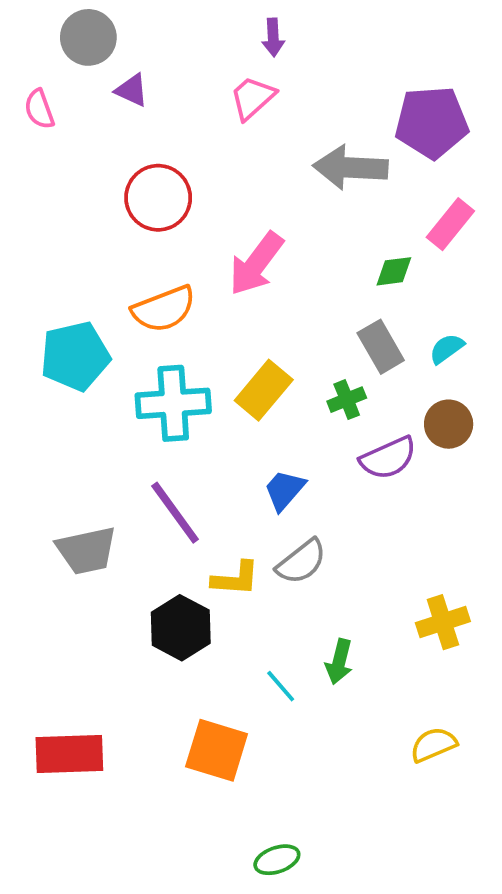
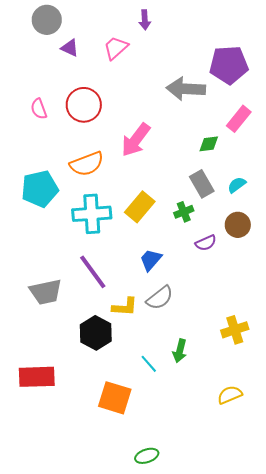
pink trapezoid: (252, 98) -> (116, 48), moved
pink semicircle: (39, 109) -> (39, 109), moved
purple semicircle: (388, 458) -> (206, 243), size x0.7
red rectangle: (69, 754) -> (37, 377), moved

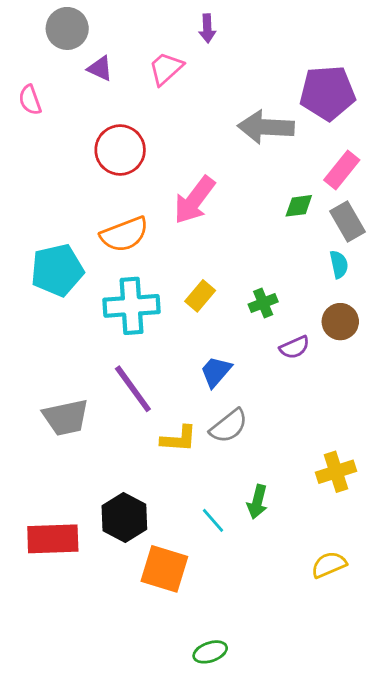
pink semicircle: (39, 109) -> (30, 100), moved
gray rectangle: (202, 184) -> (347, 221), moved
cyan semicircle: (237, 185) -> (339, 264), turned 114
yellow rectangle: (140, 207) -> (200, 296), size x0.7
black hexagon: (96, 333) -> (124, 518), moved

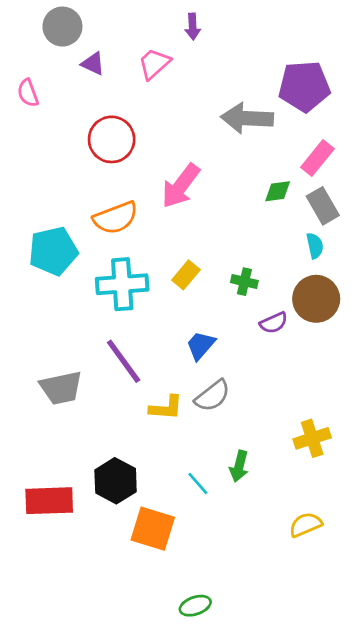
green cross: (263, 303) -> (244, 282), turned 35
brown circle: (340, 322) -> (316, 299), size x1.4

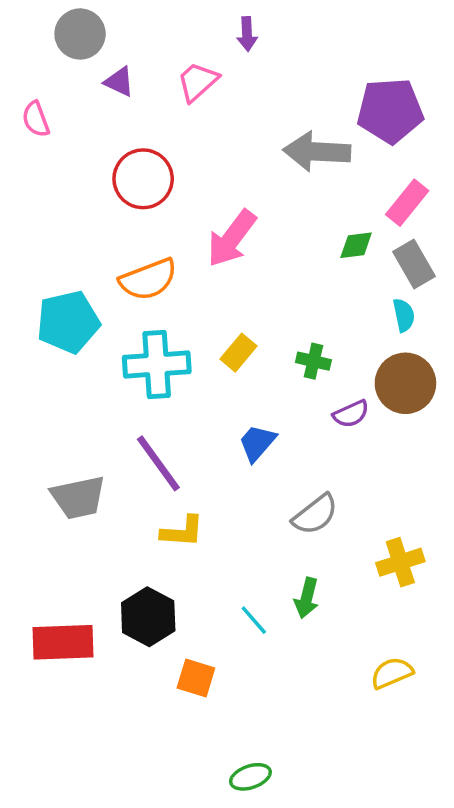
gray semicircle: (213, 396) -> (315, 514), moved
yellow L-shape: (166, 408) -> (182, 531), moved
orange square: (153, 529) -> (196, 678), size x0.7

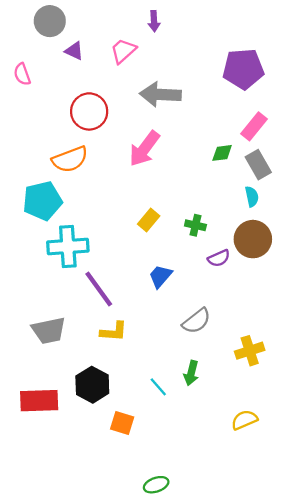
gray arrow: (317, 152) -> (160, 94), moved
orange semicircle: (148, 279) -> (70, 159), moved
cyan cross: (157, 365) -> (68, 247), moved
gray trapezoid: (78, 497) -> (49, 331), moved

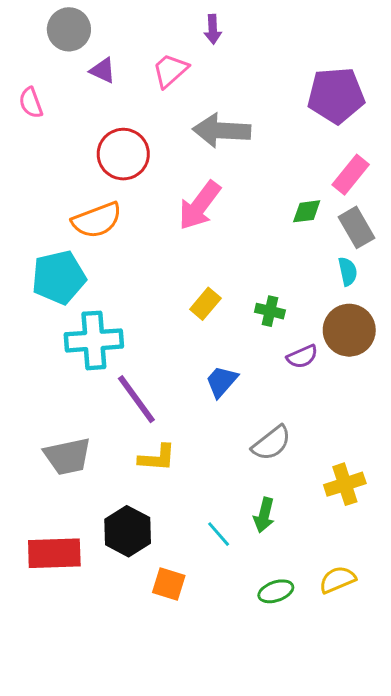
green ellipse: (156, 485) -> (276, 591), moved

